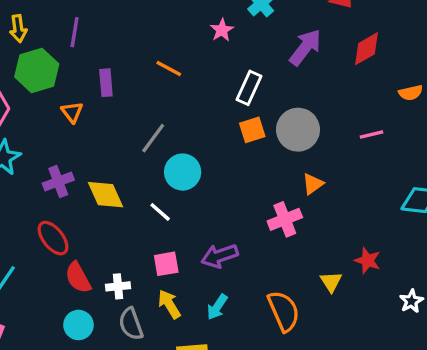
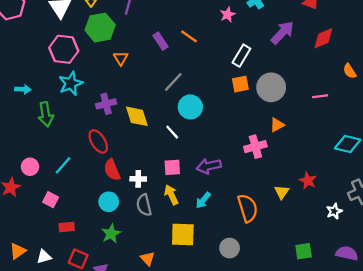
purple rectangle: (106, 83) -> (161, 41), moved, turned -36
orange semicircle: (411, 93) -> (350, 71), turned 63

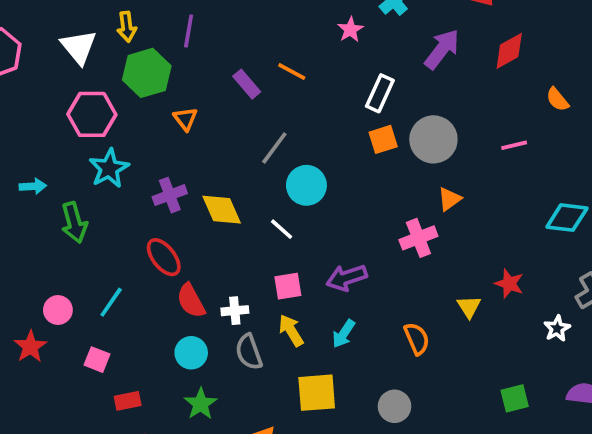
orange semicircle: (248, 208) -> (417, 339), size x0.7

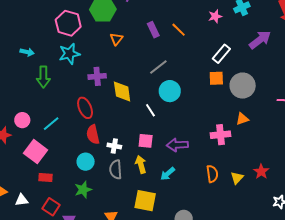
orange semicircle: (417, 339) -> (212, 174), moved
pink square: (97, 360) -> (35, 152), size x1.6

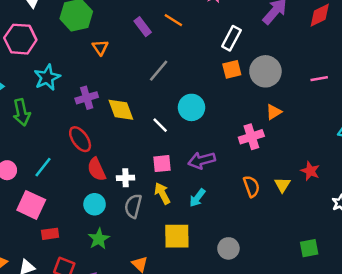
pink hexagon: (68, 23) -> (20, 39), moved
cyan circle: (170, 91) -> (191, 107), moved
gray semicircle: (116, 169) -> (133, 206), turned 30

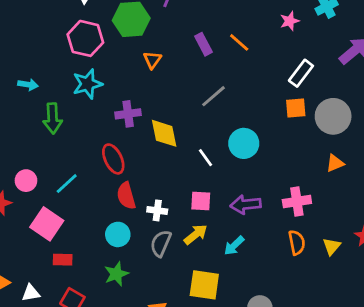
pink hexagon: (20, 39) -> (85, 38), moved
pink cross: (251, 137) -> (297, 202), moved
yellow arrow: (162, 193) -> (196, 234), turned 70

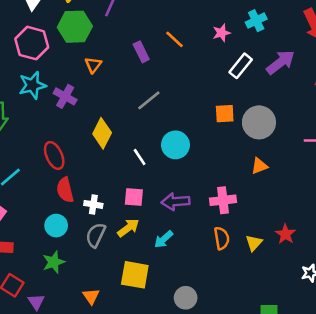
orange line: (239, 42) -> (175, 39), moved
white rectangle: (301, 73) -> (241, 66), moved
purple cross: (128, 114) -> (65, 96), moved, turned 35
yellow diamond: (164, 133) -> (102, 133), turned 36

